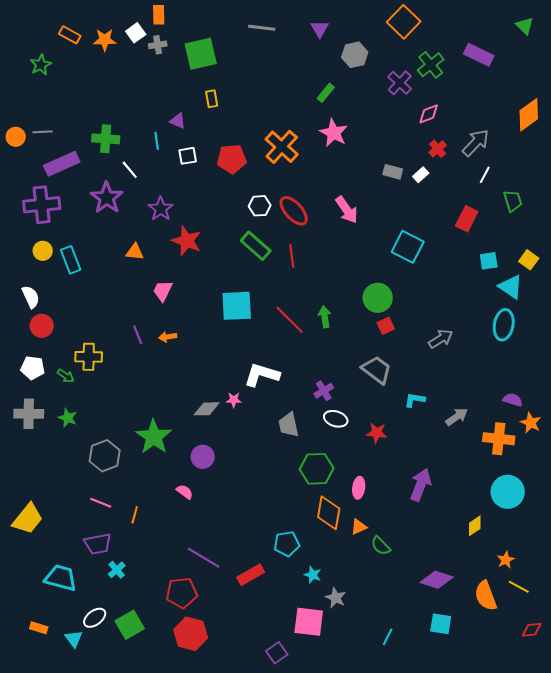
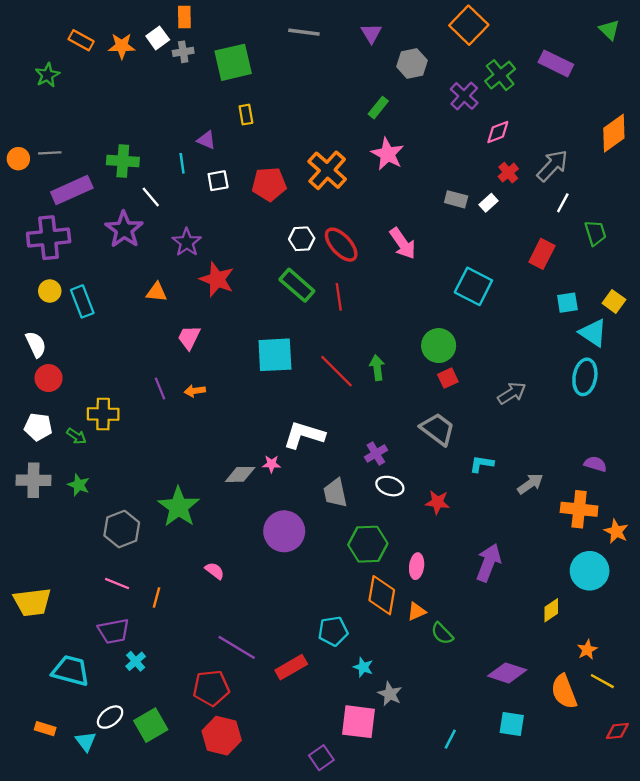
orange star: (531, 423) -> (616, 531), moved
purple circle: (203, 457) -> (284, 531), moved, size x1.5
yellow trapezoid: (28, 519) -> (32, 602), turned 44

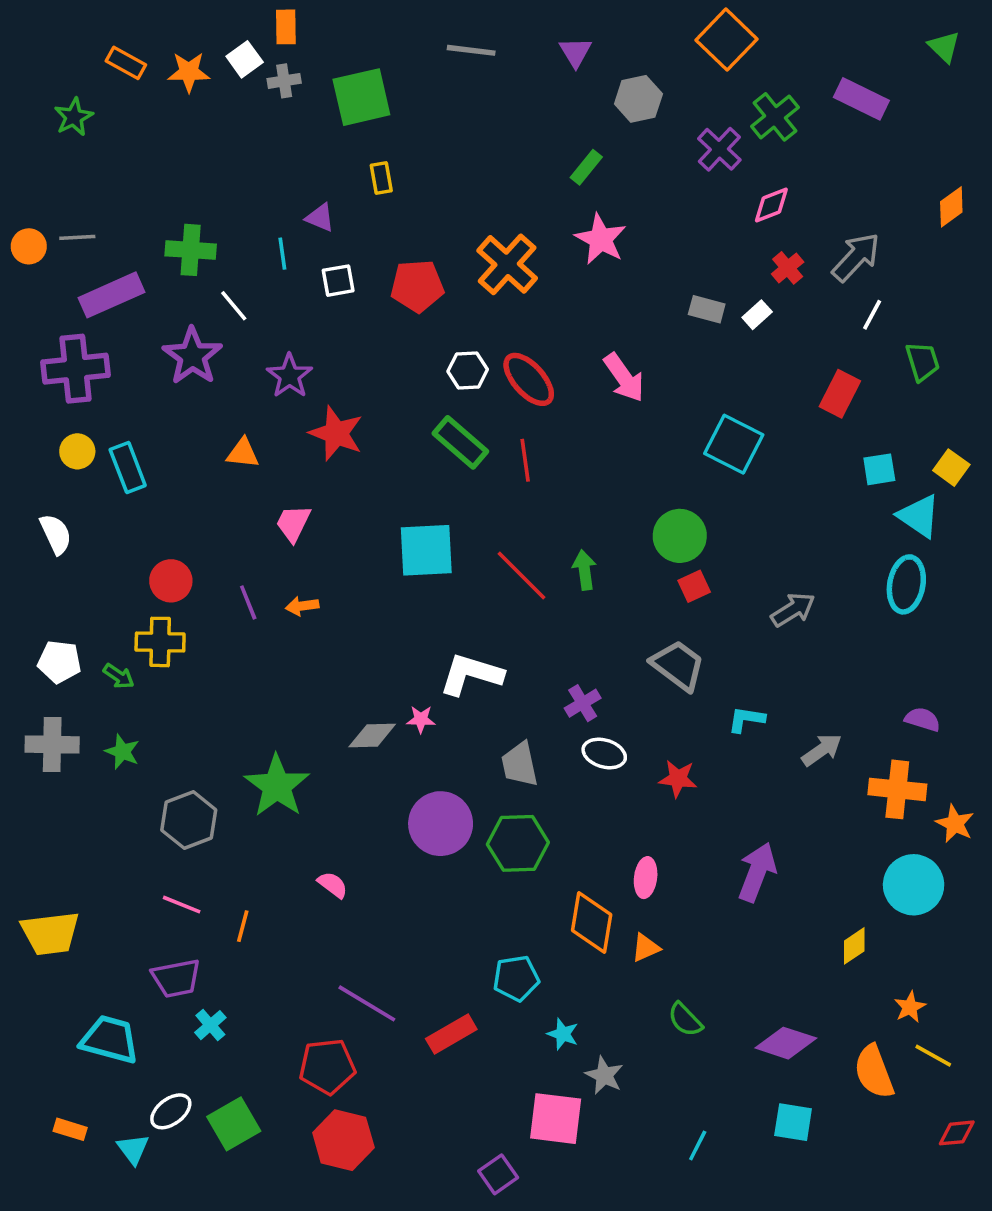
orange diamond: (614, 133) -> (951, 207), size x0.7
red circle: (49, 378) -> (171, 581), moved
green hexagon: (368, 544) -> (518, 843), moved
green semicircle: (442, 633) -> (685, 1020), moved

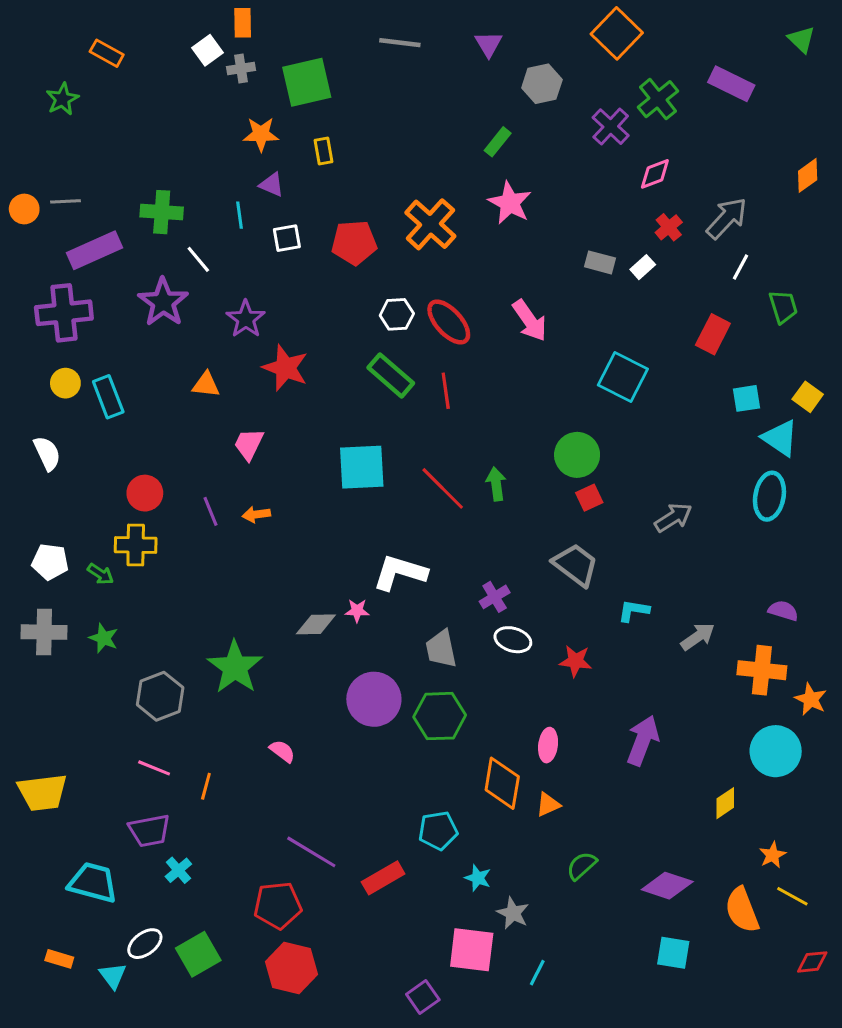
orange star: (189, 72) -> (261, 134), moved
green semicircle: (685, 1020) -> (582, 866), turned 92
cyan line: (698, 1146) -> (537, 973), moved

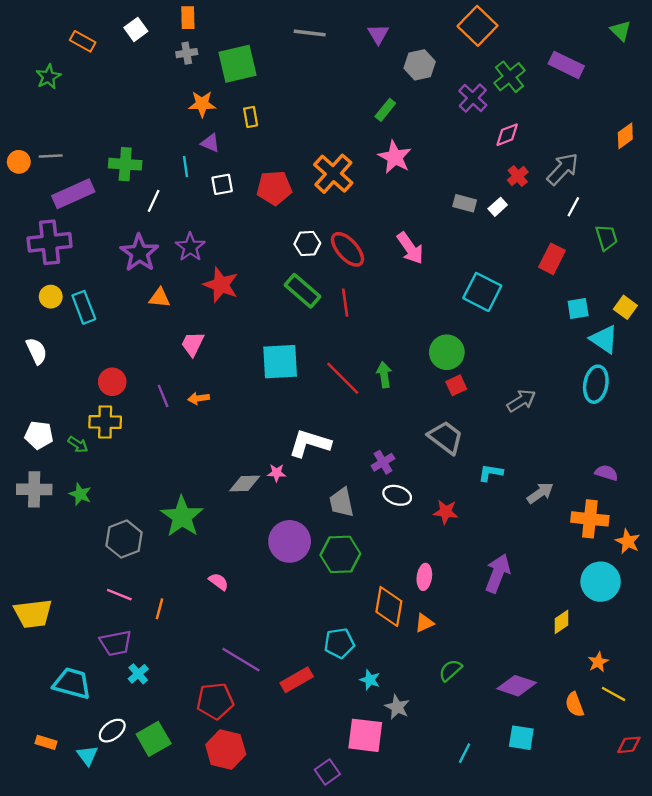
white square: (207, 50) -> (136, 29), moved
white line: (198, 259) -> (154, 201), turned 65
purple star: (163, 302) -> (139, 253), moved
orange semicircle: (742, 910) -> (575, 705), size x0.7
cyan line: (537, 973) -> (465, 753), moved

